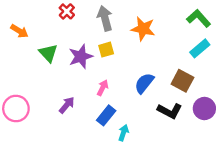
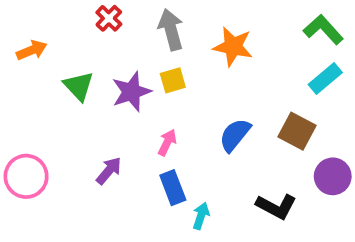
orange arrow: (19, 31) -> (32, 50), turned -54
black L-shape: (170, 111) -> (276, 206), moved
blue rectangle: (106, 115) -> (173, 188), turned -60

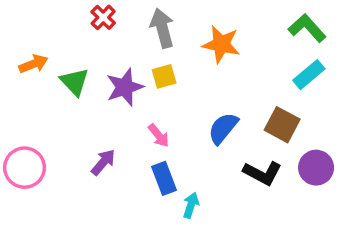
orange arrow: (32, 50) -> (33, 64), moved
pink arrow: (167, 142) -> (159, 135), turned 115
black L-shape: (276, 206) -> (262, 173), moved

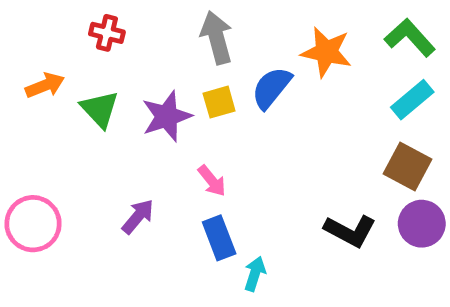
red cross: (103, 17) -> (107, 33), moved, turned -30
orange star: (221, 44) -> (326, 52), moved
brown square: (282, 125) -> (407, 166), moved
blue semicircle: (223, 128) -> (272, 88), moved

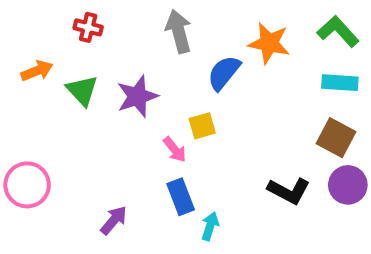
cyan rectangle: (412, 100) -> (340, 83), turned 44
yellow square: (219, 102) -> (202, 126), moved
purple arrow: (138, 217) -> (114, 220), moved

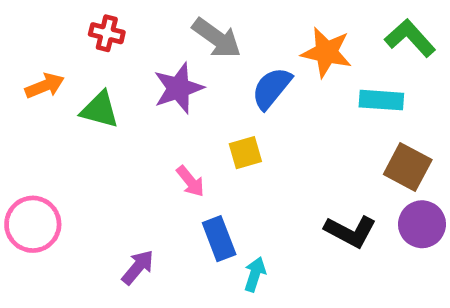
gray arrow: (179, 31) -> (217, 38), turned 141
cyan rectangle: (340, 83) -> (381, 100), moved
green triangle: (82, 90) -> (100, 110), turned -32
purple star: (137, 96) -> (178, 88), moved
pink arrow: (175, 149) -> (190, 181), moved

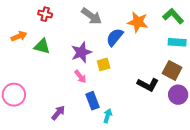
purple star: (178, 88) -> (81, 52), moved
cyan rectangle: (381, 100) -> (177, 42), moved
black L-shape: (350, 231) -> (148, 85), moved

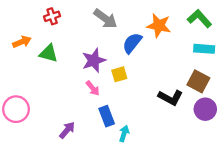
red cross: (45, 14) -> (52, 16), turned -32

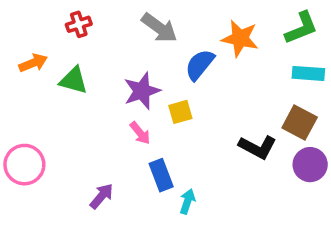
green L-shape: (200, 19) -> (301, 28), turned 110

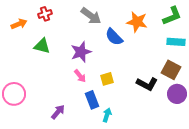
orange arrow: (33, 63) -> (19, 24), moved
blue semicircle: (200, 65) -> (114, 37), turned -84
yellow square: (180, 112) -> (107, 79), moved

